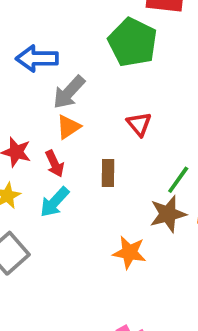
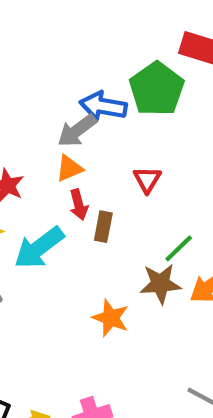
blue arrow: (37, 59) -> (103, 106), moved
red arrow: (55, 164) -> (79, 205), moved
cyan arrow: (55, 202) -> (39, 248), size x1.4

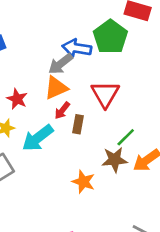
orange triangle: (69, 168) -> (56, 88), size x1.4
red triangle: (147, 180) -> (105, 94), size x1.6
red arrow: (79, 205) -> (62, 111), turned 54

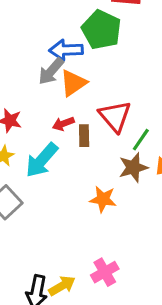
orange triangle: (56, 88) -> (73, 83), moved
red triangle: (105, 94) -> (115, 116), moved
red arrow: (62, 111) -> (63, 124), turned 42

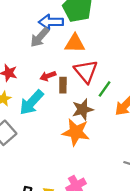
orange triangle: (73, 83) -> (75, 43), moved, turned 35
brown star: (133, 167) -> (83, 109), moved
orange star: (103, 199) -> (76, 132), size x1.4

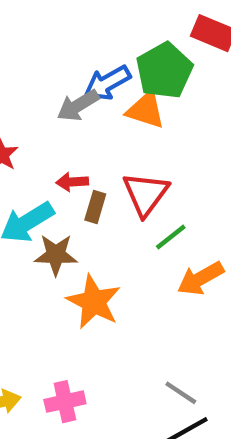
blue arrow: (51, 22) -> (107, 83), turned -45
orange triangle: (75, 43) -> (146, 110), moved
brown star: (83, 109) -> (56, 255), moved

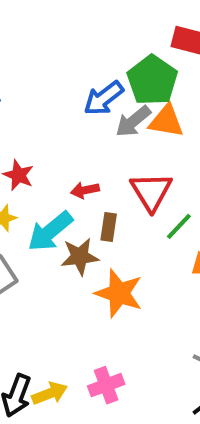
gray arrow: (78, 105) -> (133, 121), moved
orange triangle: (146, 110) -> (166, 121), moved
brown rectangle: (95, 207) -> (109, 227), moved

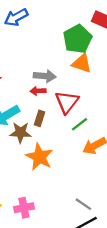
blue arrow: (104, 98) -> (16, 17), moved
gray arrow: (133, 121) -> (45, 76), moved, turned -145
red arrow: (85, 190) -> (38, 91), moved

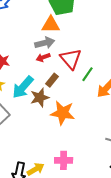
orange triangle: (82, 63) -> (51, 25), moved
brown rectangle: (40, 118) -> (52, 80), turned 40
pink cross: (24, 208) -> (64, 160), turned 30

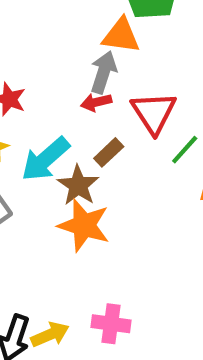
gray arrow: (45, 43) -> (103, 72), turned -66
brown star: (40, 97) -> (78, 185), turned -30
orange star: (63, 113) -> (84, 225), moved

